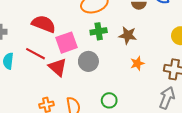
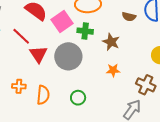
pink square: (67, 43) -> (62, 22), moved, turned -30
gray circle: (88, 61) -> (68, 56), size x1.4

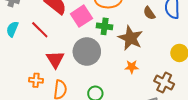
brown semicircle: (129, 17) -> (149, 13), turned 40
brown star: (111, 42) -> (130, 38), size x1.4
red triangle: (38, 54) -> (55, 59), moved

